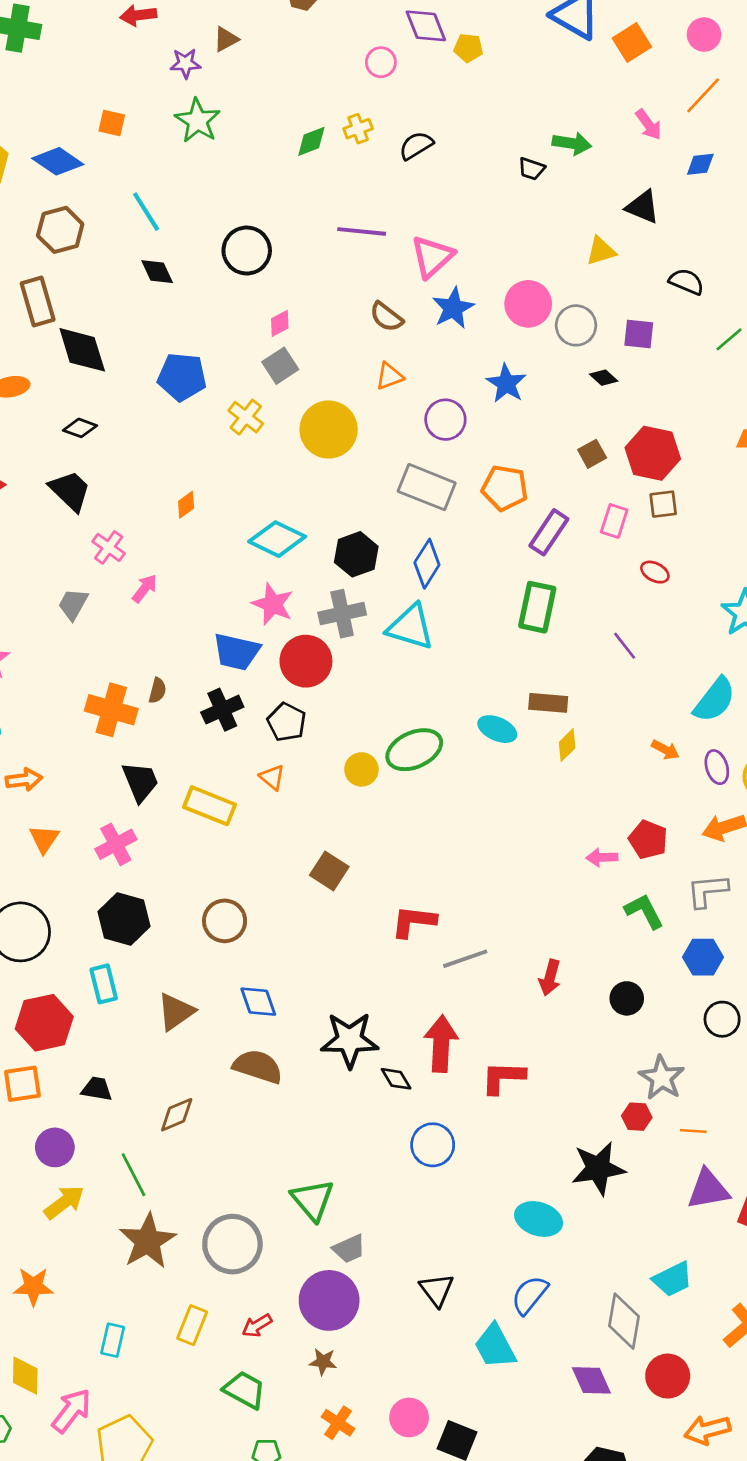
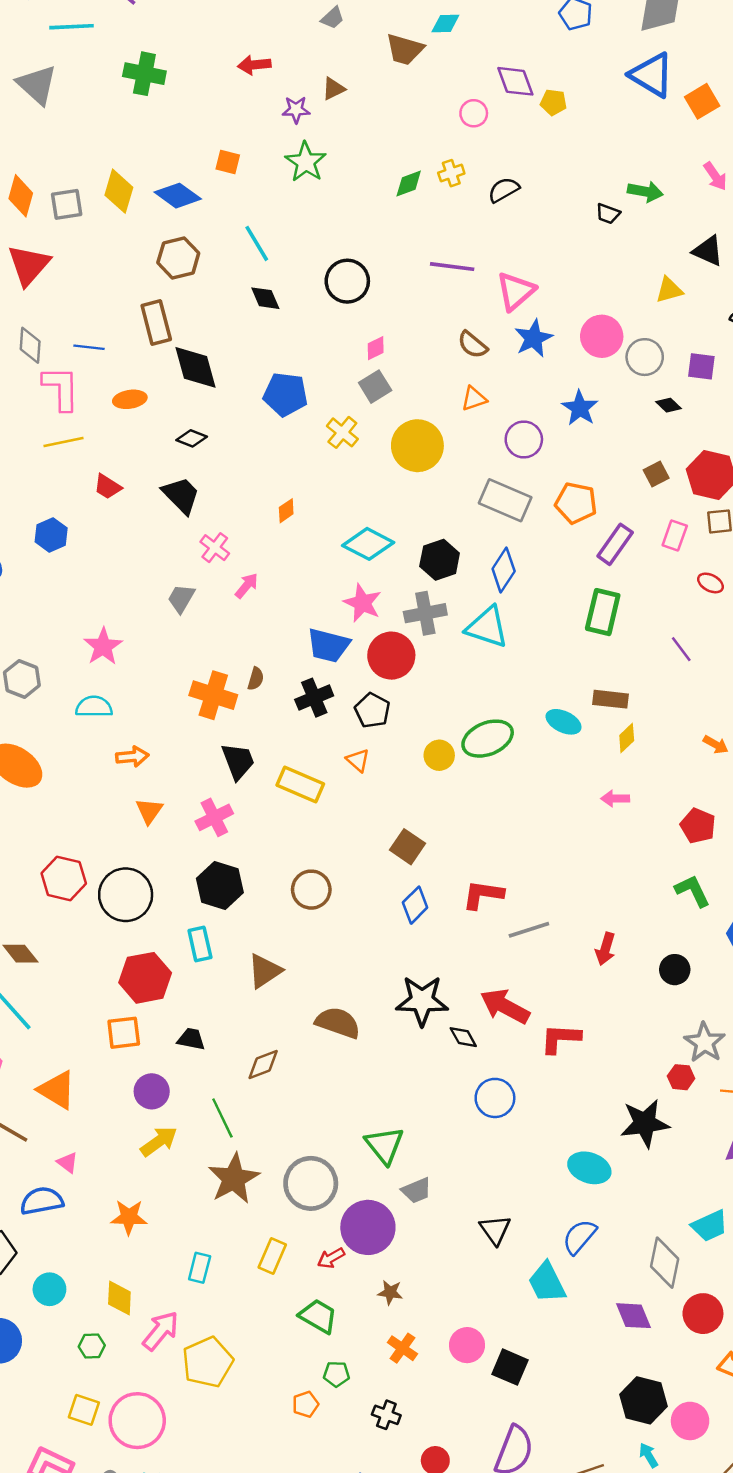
pink arrow: (602, 857) -> (615, 799), moved
blue diamond: (258, 1002) -> (415, 905), moved, turned 63
red arrow: (441, 1044) -> (505, 1006), turned -66
purple circle: (329, 1300) -> (368, 1227), moved

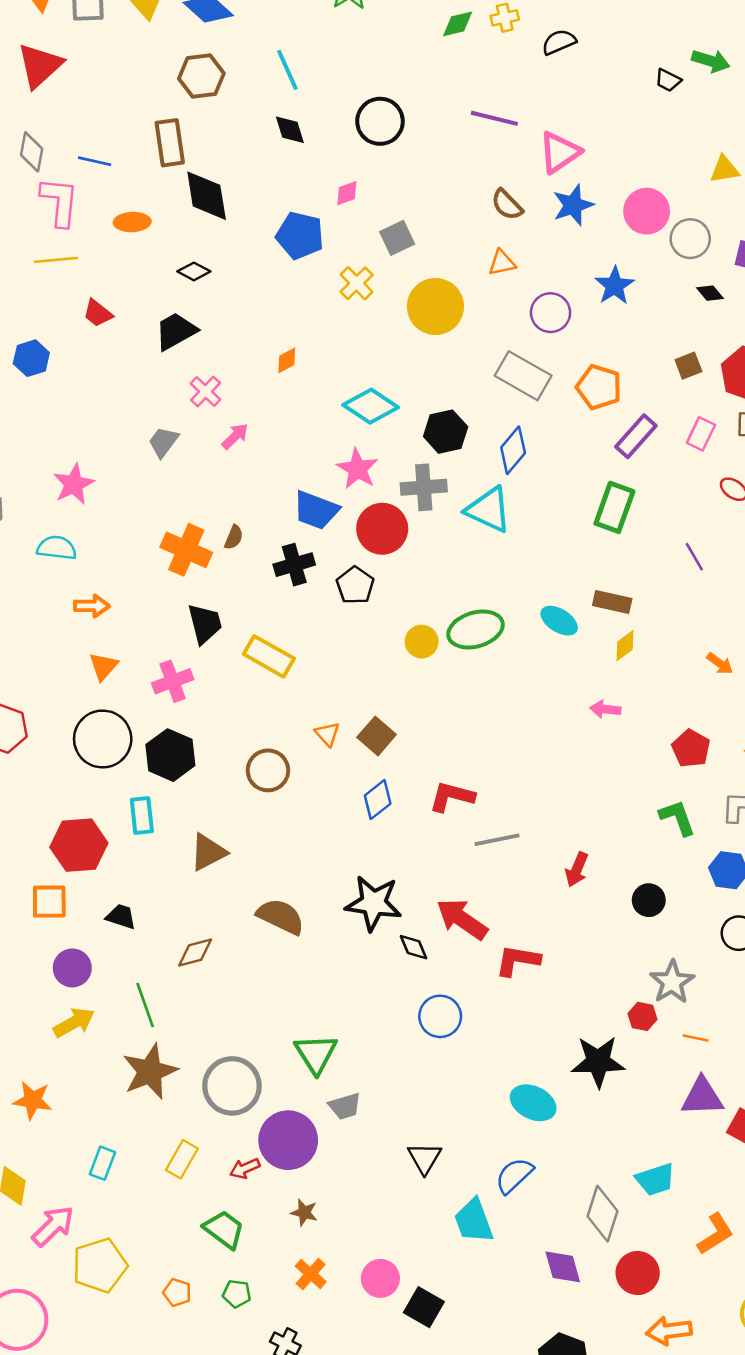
pink diamond: (376, 348) -> (347, 193), moved
black trapezoid: (181, 495) -> (176, 331), turned -81
orange triangle: (358, 760) -> (327, 734), moved
black circle: (126, 895) -> (103, 739), moved
orange pentagon: (306, 1404) -> (177, 1293), moved, turned 30

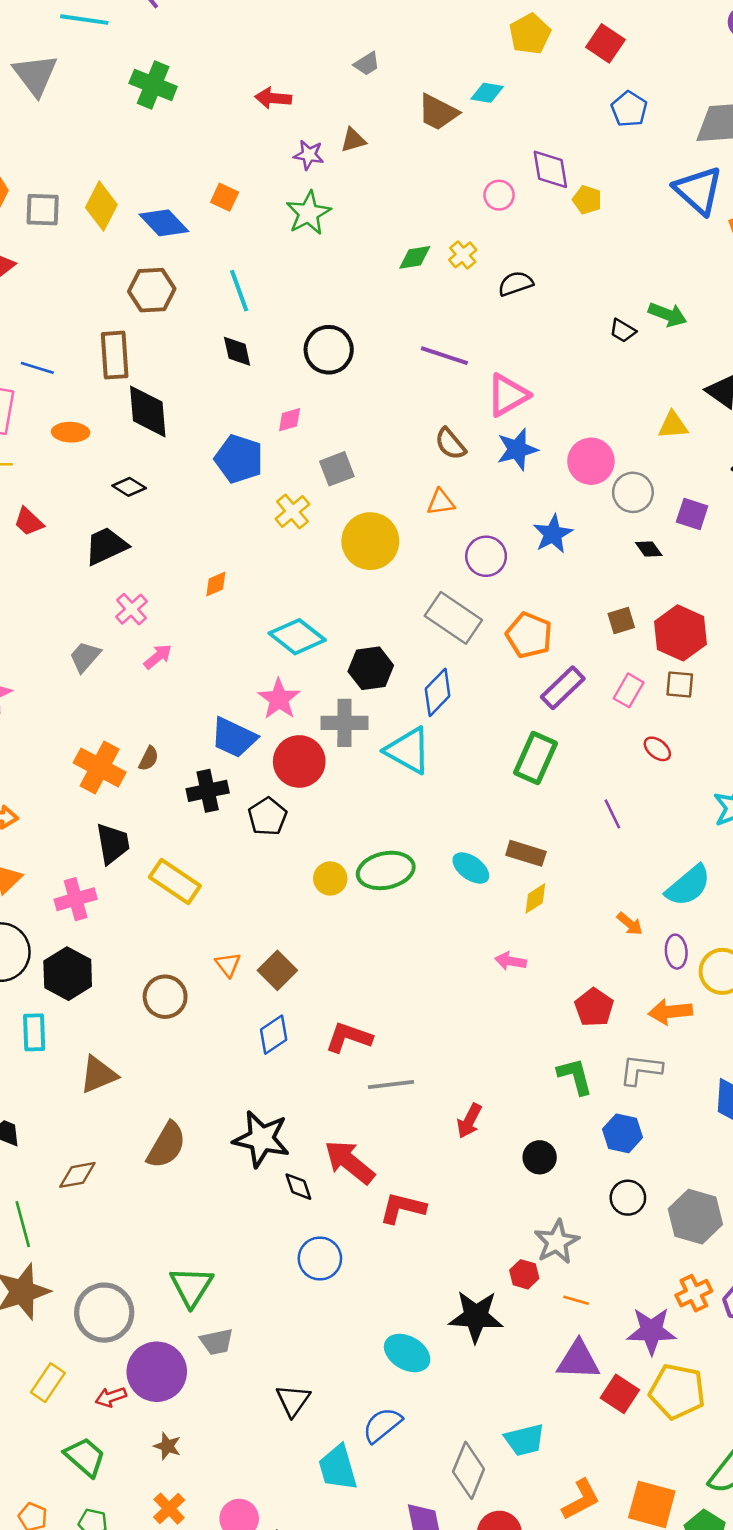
yellow cross: (505, 18) -> (463, 255), turned -32
brown semicircle: (281, 917) -> (166, 1145), turned 90

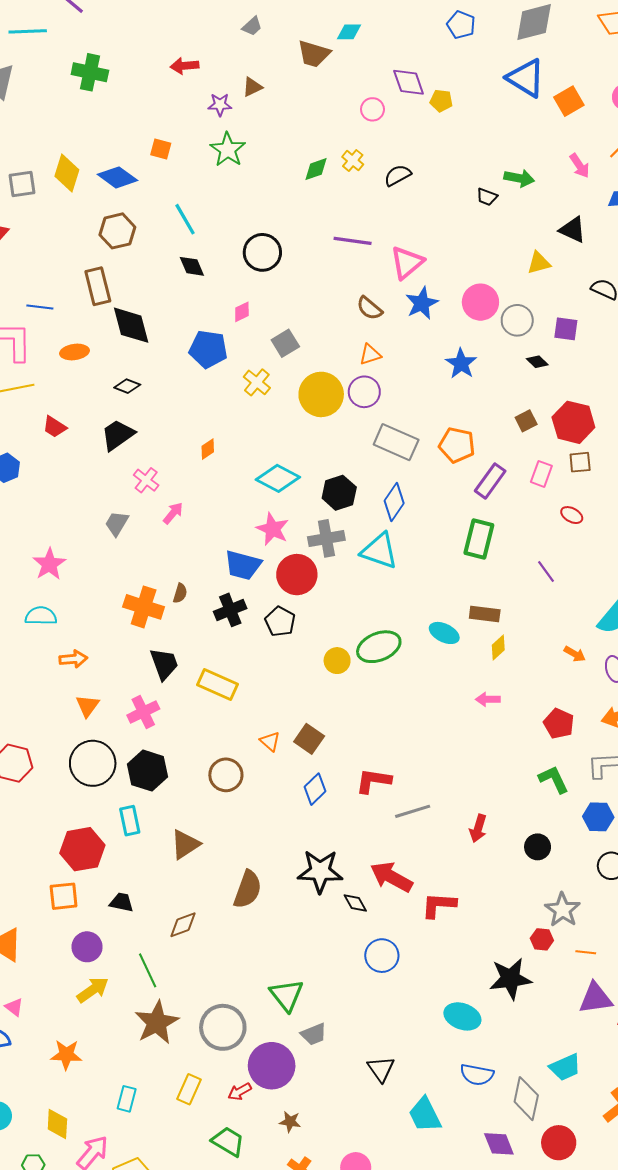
purple circle: (486, 556) -> (364, 392), moved
blue semicircle: (382, 1425) -> (477, 1075), moved, turned -120

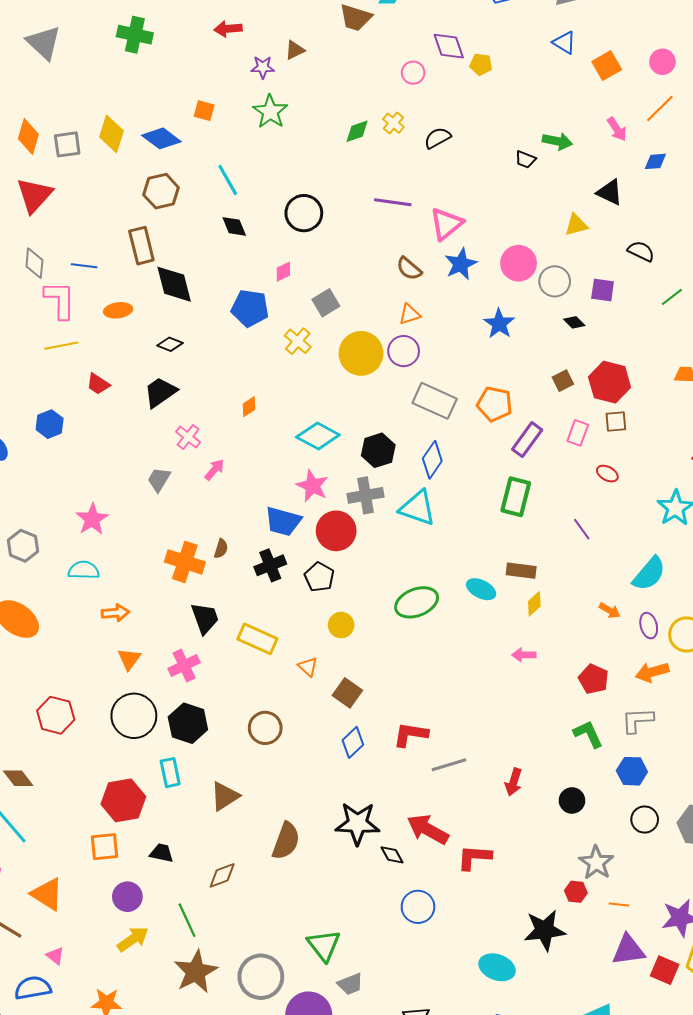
blue triangle: (526, 78) -> (564, 43), size x0.6
yellow circle: (337, 661) -> (341, 625), moved
orange triangle: (270, 741) -> (308, 667), moved

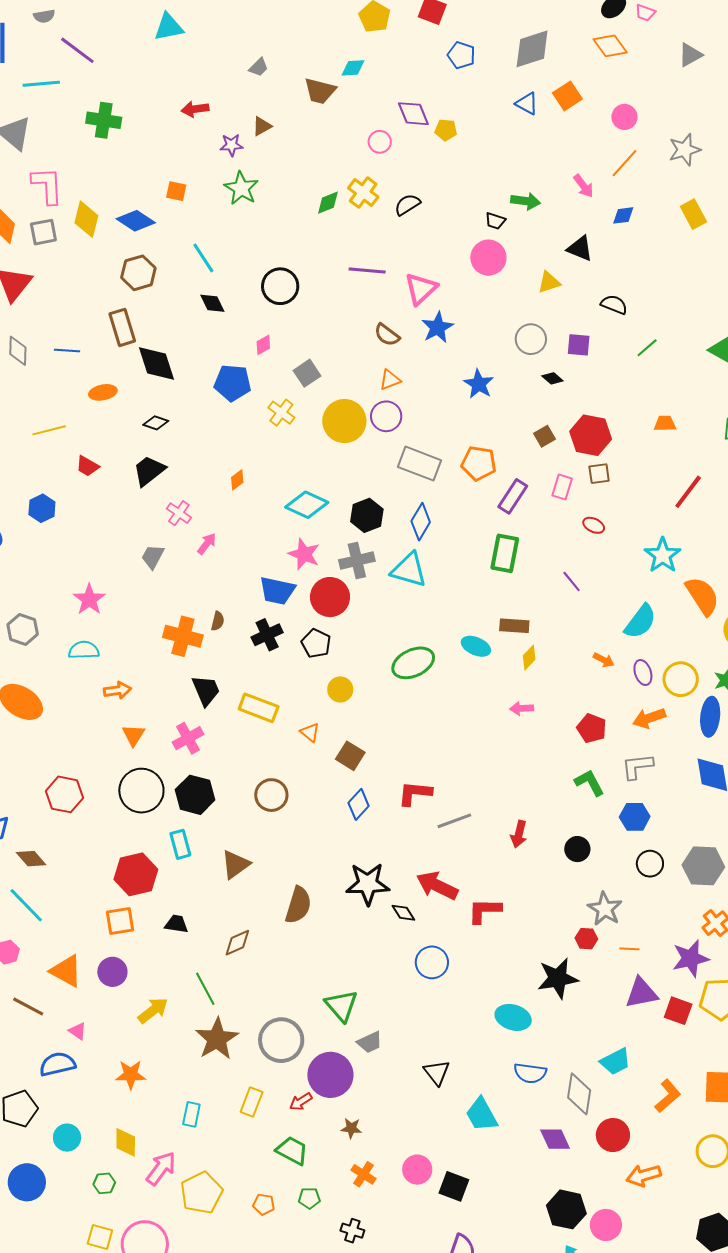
orange square: (607, 66) -> (567, 96), moved
yellow cross: (393, 123) -> (363, 192), size x1.4
pink circle: (519, 263) -> (488, 258), moved
pink L-shape: (60, 300) -> (47, 186), moved
purple circle: (127, 897) -> (112, 972), moved

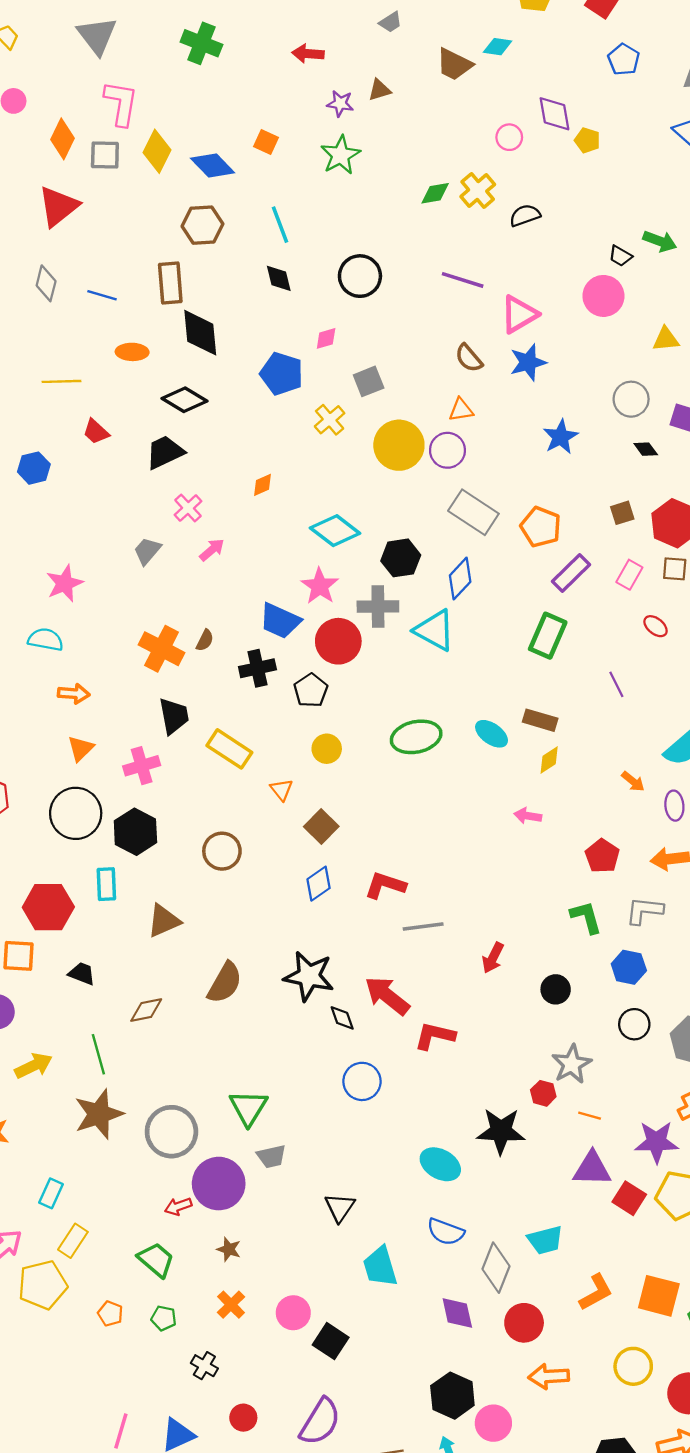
black diamond: (156, 423) -> (184, 400), size x1.5
yellow rectangle: (252, 1102) -> (73, 1241), moved

